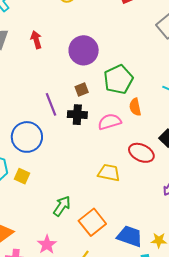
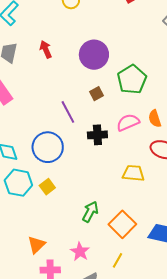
orange semicircle: (135, 107) -> (155, 119), moved
black cross: (77, 115) -> (97, 135), moved
yellow square: (22, 176) -> (47, 187), turned 35

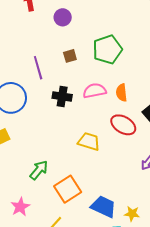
purple circle: (94, 55) -> (63, 17), moved, size x0.6

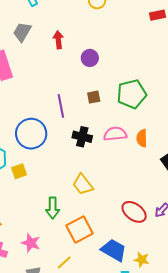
red ellipse: (123, 125) -> (134, 212), moved
yellow trapezoid: (89, 141) -> (83, 184), moved, turned -150
green arrow: (39, 170) -> (53, 208), turned 135
pink star: (20, 207) -> (31, 243), turned -30

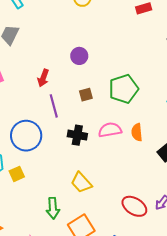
red arrow: (58, 40) -> (43, 78), moved, turned -150

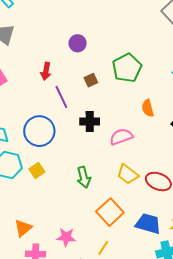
pink semicircle: (110, 130) -> (121, 137), moved
yellow trapezoid: (81, 183) -> (128, 174), moved
green arrow: (53, 208) -> (84, 177), moved

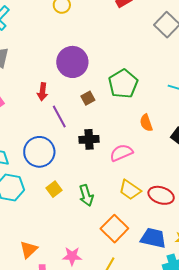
purple circle: (78, 43) -> (72, 62), size x1.8
yellow square: (37, 170) -> (54, 189), moved

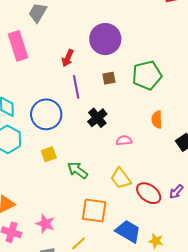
black cross: (89, 139) -> (97, 118), turned 36
pink semicircle: (121, 153) -> (124, 140), size x0.7
green arrow: (86, 195) -> (77, 170), turned 125
orange square: (114, 229) -> (94, 210), turned 36

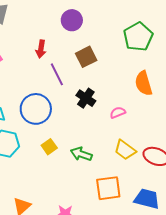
purple circle: (105, 39) -> (72, 20), size x0.7
green pentagon: (147, 75) -> (138, 37), moved
brown square: (109, 78) -> (86, 57), size x1.5
orange semicircle: (157, 120) -> (144, 83), size x1.4

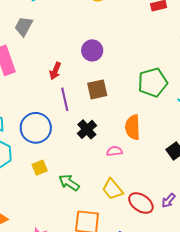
orange semicircle: (144, 83) -> (133, 127), moved

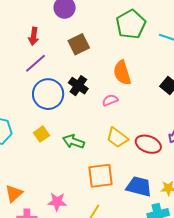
purple line: (65, 99) -> (36, 63), moved, turned 75
blue circle: (36, 128) -> (48, 94), moved

